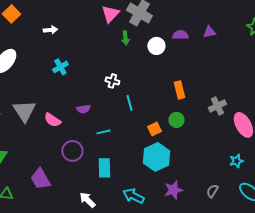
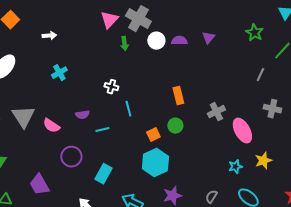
purple triangle: (209, 32) -> (208, 38), turned -40
white circle: (156, 46) -> (156, 41), moved
cyan line: (103, 132) -> (102, 130), moved
cyan rectangle: (104, 168) -> (103, 174), turned 30

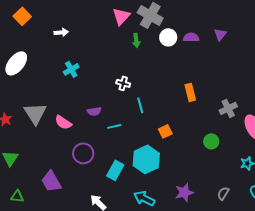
green circle: (175, 126) -> (211, 141), moved
cyan hexagon: (155, 163) -> (146, 159), moved

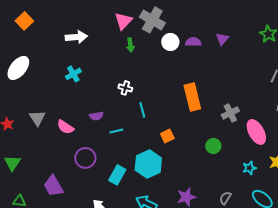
white arrow: (61, 32) -> (76, 37), moved, size x1.5
green arrow: (136, 40) -> (130, 45), moved
orange rectangle: (190, 92) -> (192, 97), size x1.5
gray triangle: (35, 113) -> (37, 118), size x0.7

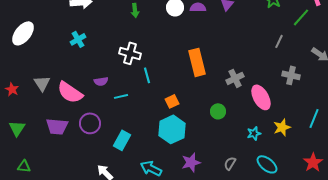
white cross: (125, 88) -> (130, 53), size x1.5
pink semicircle: (65, 127) -> (70, 92), size x1.5
cyan hexagon: (148, 164) -> (172, 129), moved
purple trapezoid: (53, 186) -> (57, 126), moved, turned -55

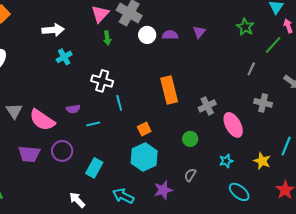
cyan cross: (78, 39) -> (64, 57), moved
yellow star: (282, 127) -> (262, 161), moved, turned -30
gray semicircle: (230, 163) -> (190, 175), moved

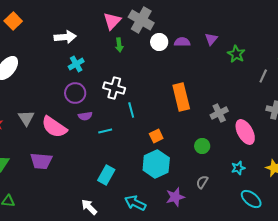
green star: (245, 27) -> (236, 54), moved
purple circle: (62, 151) -> (75, 93), moved

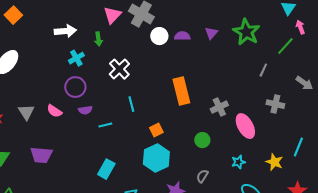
green arrow: (119, 45) -> (98, 39), moved
green star: (236, 54) -> (246, 32), moved, size x1.5
white cross: (114, 88) -> (119, 69), moved, turned 30
pink semicircle: (54, 127) -> (54, 111), moved, size x0.6

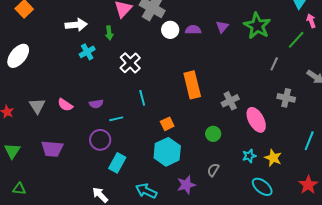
purple circle: (75, 87) -> (100, 140), moved
yellow star: (274, 162) -> (273, 158), moved

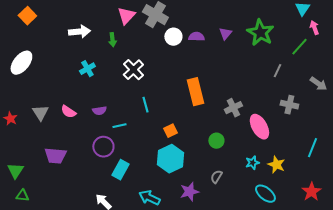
cyan cross: (87, 52) -> (87, 69), moved
green triangle: (12, 151) -> (15, 171), moved

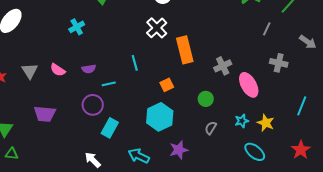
white cross: (133, 70) -> (157, 28), moved
orange square: (170, 131) -> (167, 85), moved
gray semicircle: (216, 177) -> (211, 128), moved

